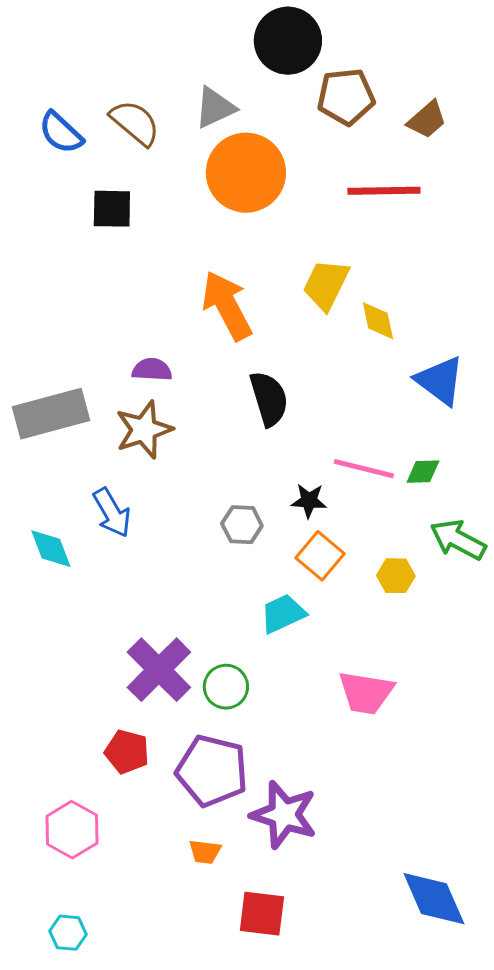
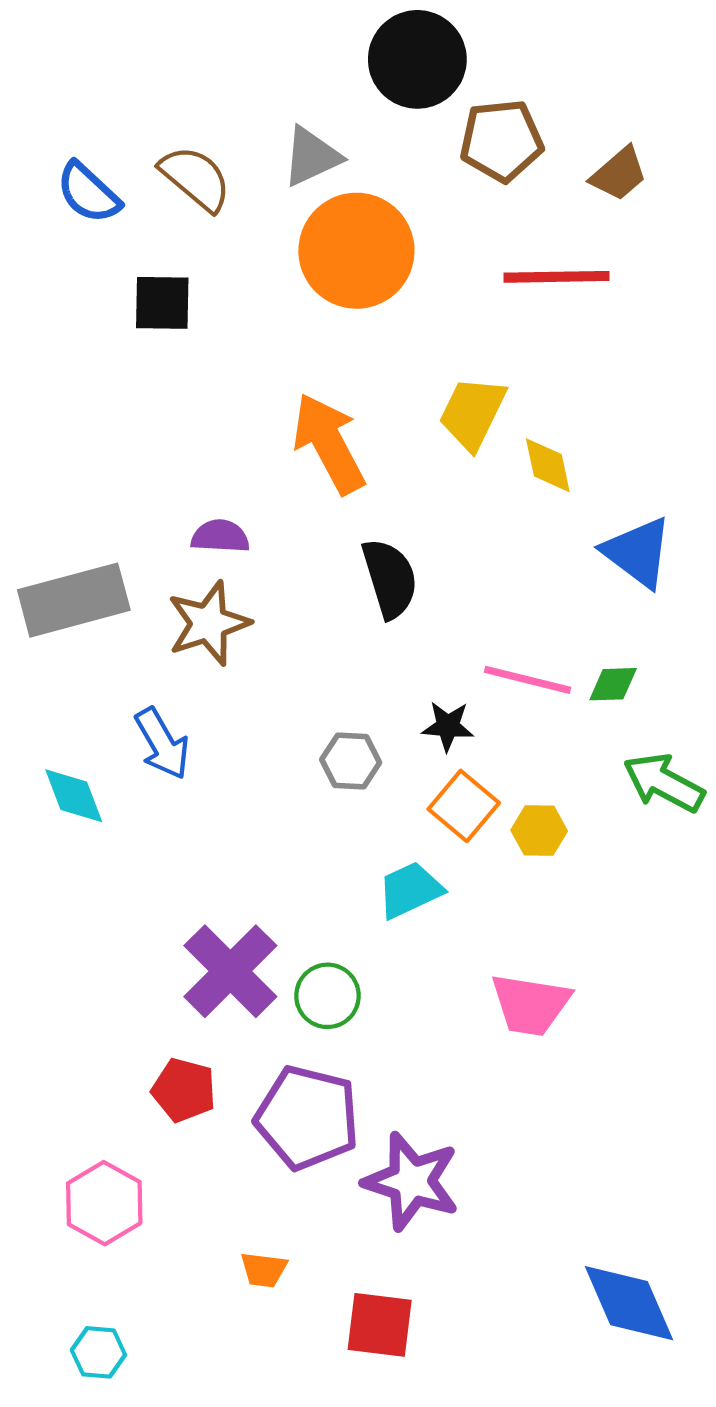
yellow hexagon: (396, 576) -> (539, 831), moved
orange trapezoid: (205, 852) -> (264, 1270), moved

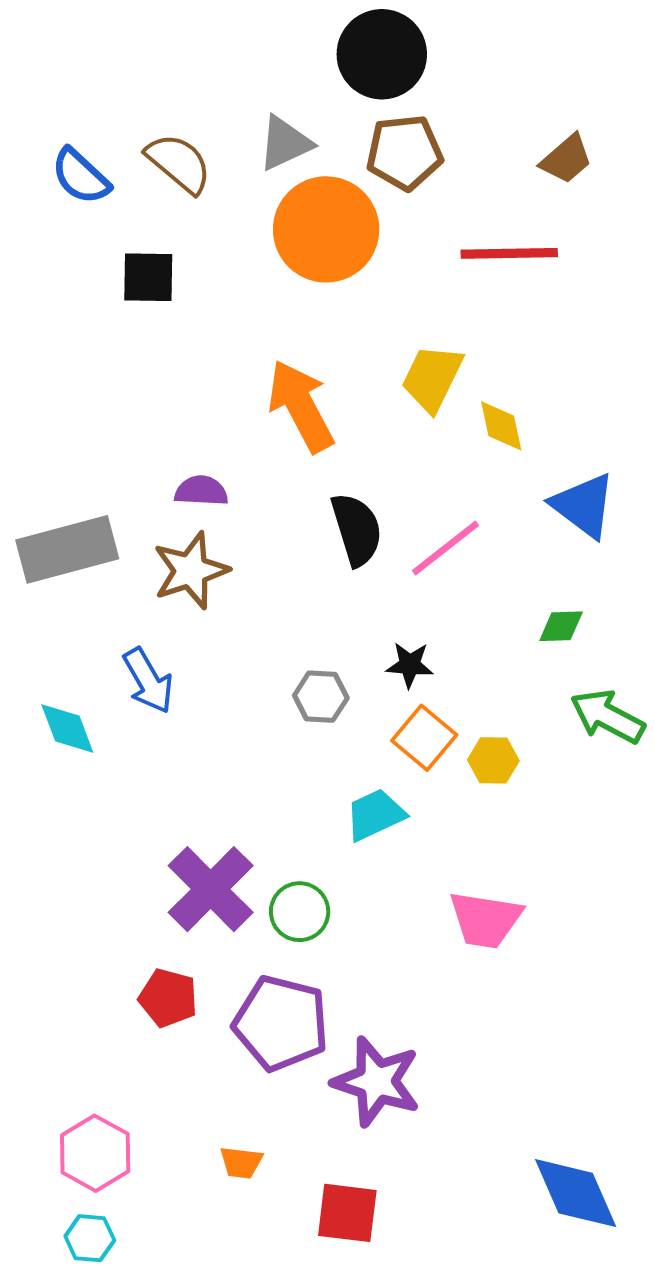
brown pentagon: (501, 141) -> (404, 152), moved
pink line: (528, 680) -> (446, 548), moved, turned -52
pink hexagon: (104, 1203) -> (95, 1153), moved

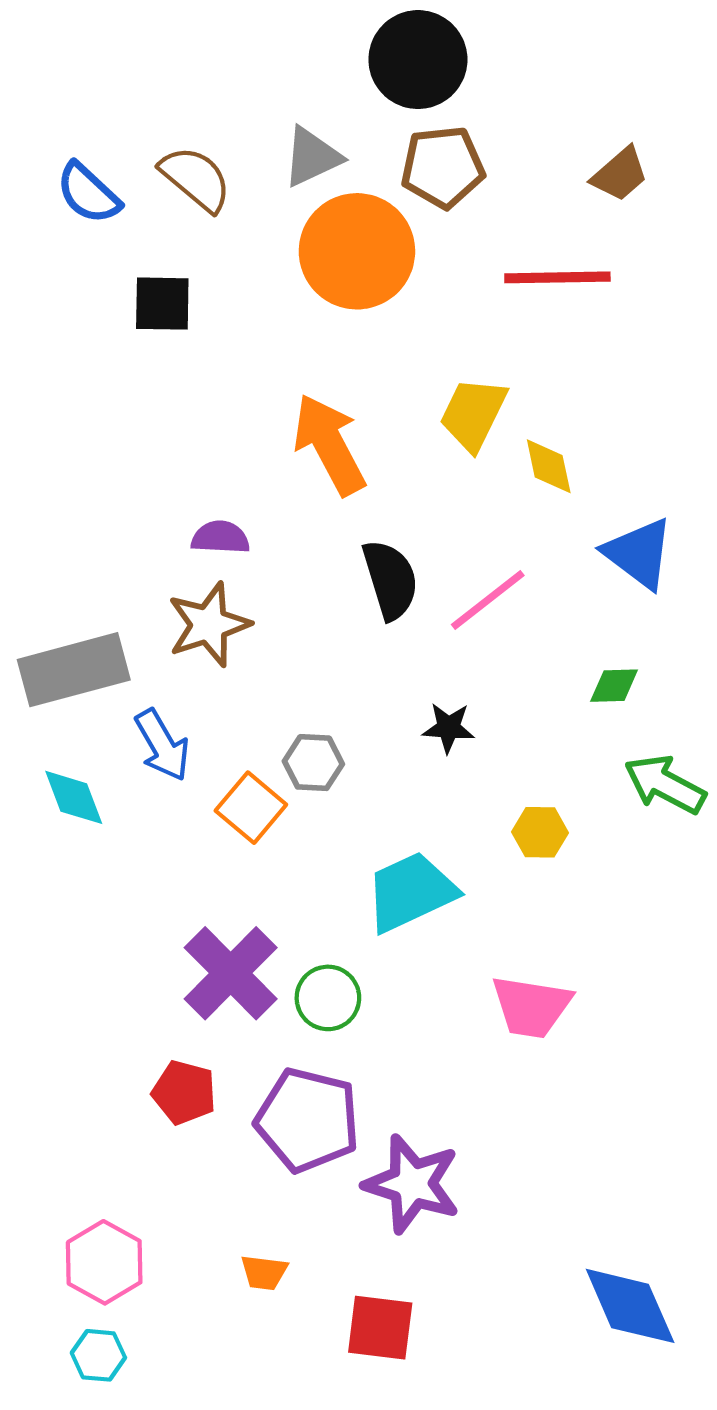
gray rectangle: (67, 549) -> (74, 670), moved
gray hexagon: (321, 697) -> (313, 763), moved
orange square: (424, 738) -> (251, 808), moved
cyan trapezoid: (375, 815) -> (411, 892), size x1.4

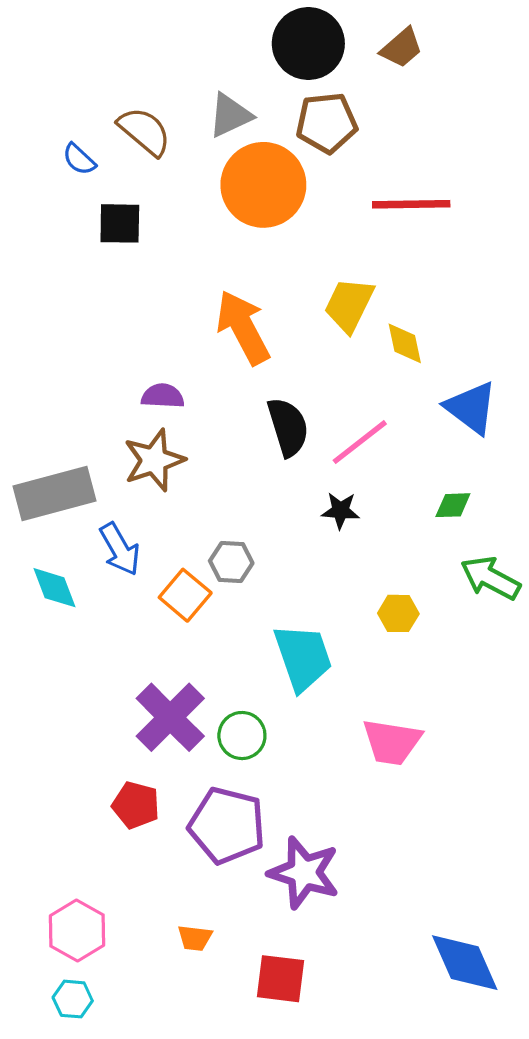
brown trapezoid: (620, 174) -> (402, 48), moved
blue semicircle: (88, 193) -> (79, 159), moved, size x0.7
black star: (448, 728) -> (340, 511), moved
cyan trapezoid: (411, 892) -> (303, 657), turned 96

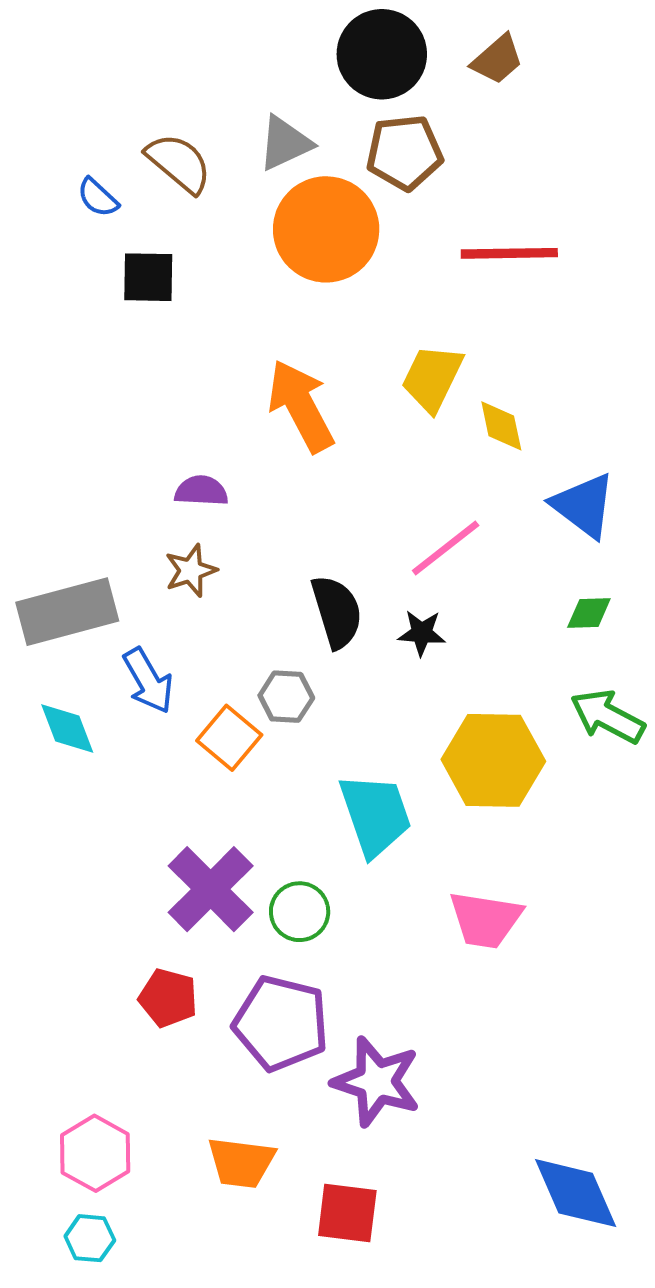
black semicircle: (288, 427) -> (337, 612), moved
brown star: (154, 460) -> (191, 571), size x0.7
green diamond: (453, 505) -> (589, 613), moved
yellow hexagon: (398, 613) -> (493, 760), size x2.0
orange trapezoid: (195, 938) -> (241, 1163), size x1.6

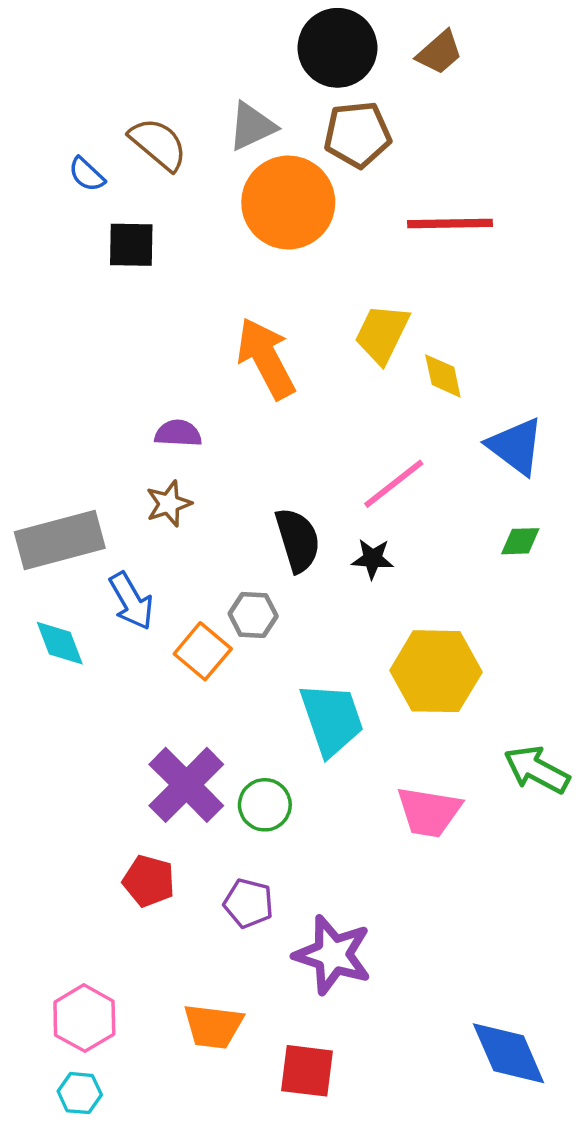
green arrow: (608, 717) -> (537, 770), moved
purple pentagon: (281, 1023) -> (248, 903), size x0.6

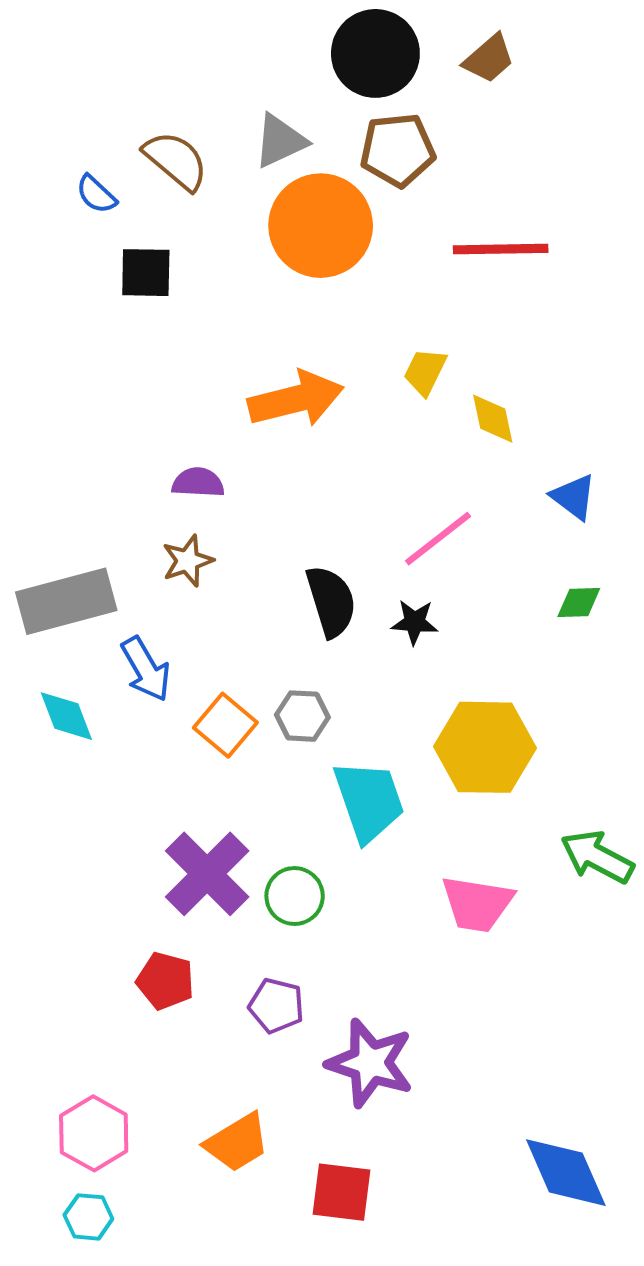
yellow trapezoid: (382, 334) -> (425, 372), size x0.7
orange arrow: (266, 358) -> (296, 399), turned 104
blue triangle: (516, 446) -> (574, 497), size x0.7
gray hexagon: (253, 615) -> (302, 716), moved
orange trapezoid: (213, 1026) -> (237, 1143), turned -38

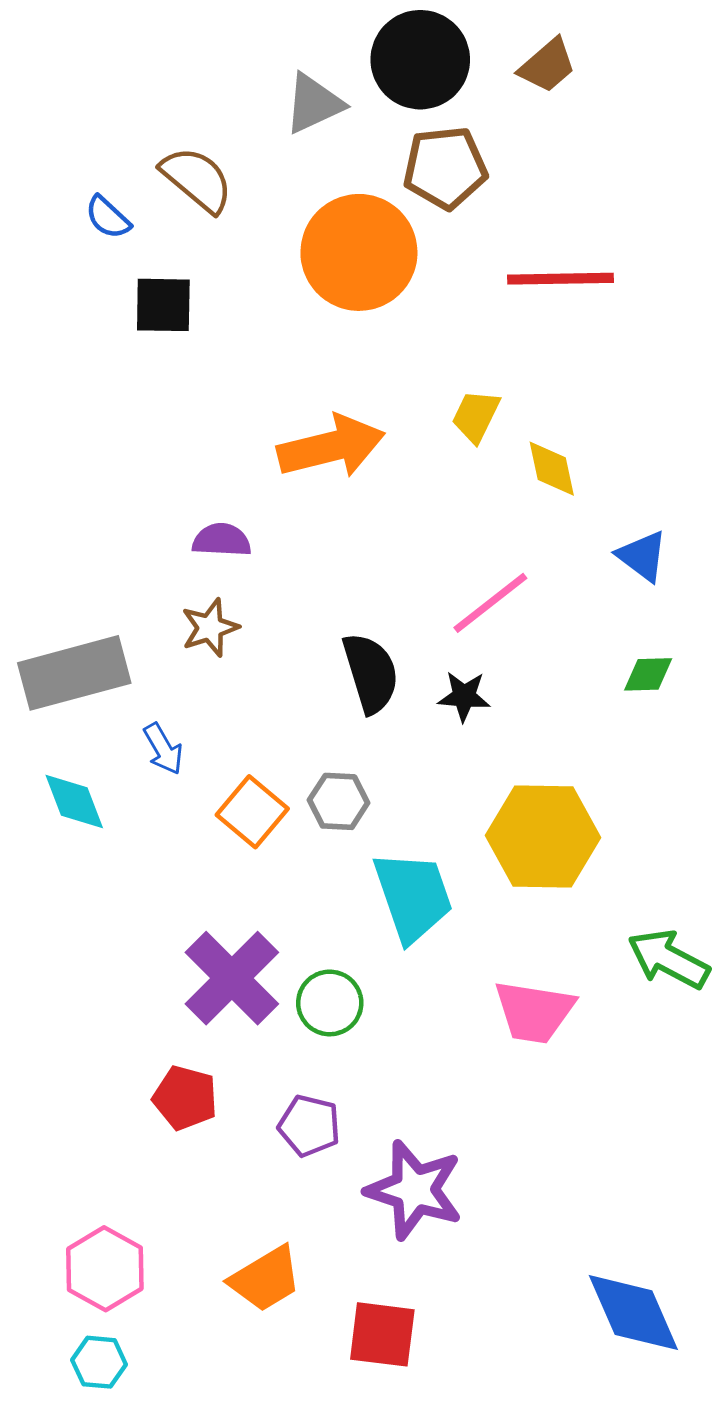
gray triangle: (280, 141) -> (314, 103), moved
blue arrow: (146, 669) -> (163, 749), size x0.7

